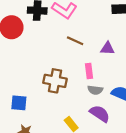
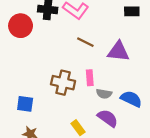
purple triangle: (107, 48) -> (118, 51), size x1.5
pink rectangle: (89, 71) -> (90, 78), moved

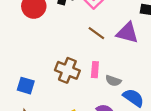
purple triangle: (118, 51) -> (127, 33), moved
gray semicircle: (104, 94) -> (113, 81), moved

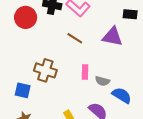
brown line: (96, 33) -> (75, 38), moved
brown cross: (67, 70) -> (45, 70), moved

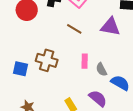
gray semicircle: (102, 81) -> (101, 69), turned 48
blue square: (23, 90) -> (20, 69), moved

